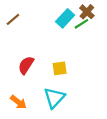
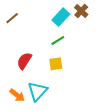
green line: (81, 24) -> (58, 40), moved
cyan triangle: (54, 98) -> (37, 91), moved

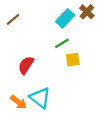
yellow square: (56, 64) -> (73, 60), moved
cyan triangle: (37, 91) -> (40, 98), turned -35

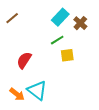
brown cross: (87, 12) -> (80, 23), moved

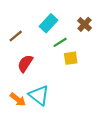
cyan rectangle: (60, 17) -> (48, 23), moved
brown line: (12, 18) -> (16, 36), moved

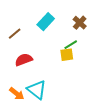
green line: (60, 42) -> (71, 45), moved
red semicircle: (25, 63) -> (24, 60), turned 36

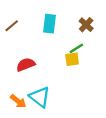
cyan rectangle: (46, 22) -> (49, 24), turned -36
brown line: (15, 34) -> (12, 26), moved

